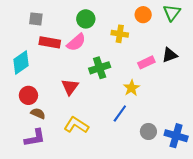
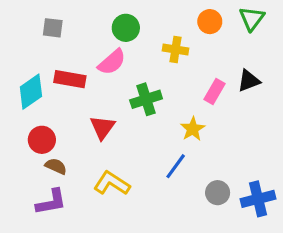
red rectangle: (50, 42) -> (70, 79), moved
pink rectangle: (146, 62) -> (214, 92), turned -35
blue cross: (176, 136) -> (258, 199), turned -30

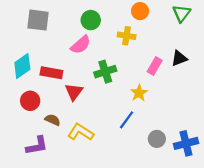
orange circle: (210, 22) -> (140, 11), moved
gray square: (53, 28) -> (38, 20), size x1.5
red rectangle: (70, 79) -> (51, 73), moved
brown semicircle: (56, 166) -> (53, 120), moved

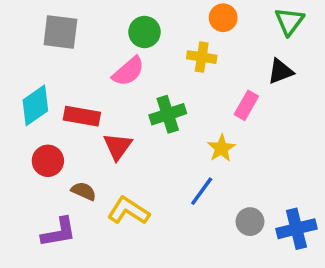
black triangle: (179, 58) -> (280, 71), moved

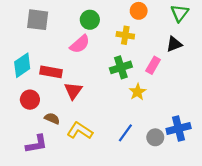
green cross: (168, 114) -> (121, 67), moved
blue line: (202, 191) -> (125, 133), moved
blue cross: (296, 229) -> (179, 128), moved

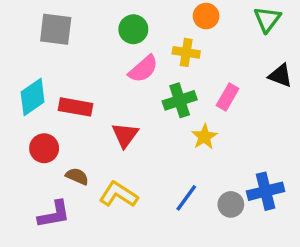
pink semicircle: (80, 44) -> (143, 69), moved
black triangle: (174, 44) -> (280, 76), moved, turned 42
red triangle: (73, 91) -> (125, 135), moved

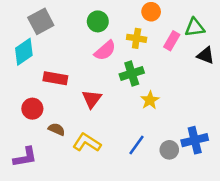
green triangle: (267, 19) -> (195, 27), moved, turned 45
gray square: (56, 29) -> (41, 21), turned -35
cyan diamond: (33, 97) -> (24, 52), moved
pink rectangle: (228, 97) -> (172, 41), moved
purple L-shape: (54, 214) -> (25, 157), moved

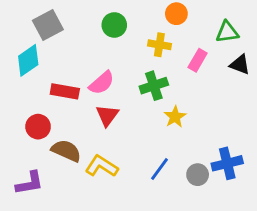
pink rectangle: (172, 41) -> (198, 60), moved
pink semicircle: (105, 50) -> (102, 83), moved
brown semicircle: (57, 129) -> (66, 151), size x1.5

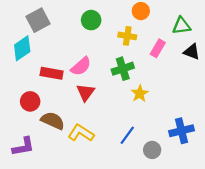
gray circle: (198, 175) -> (152, 150), moved

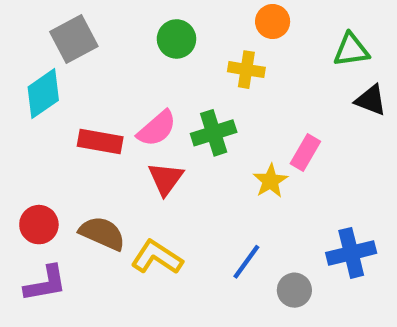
pink rectangle: (158, 48) -> (305, 153), moved
green cross: (123, 69) -> (214, 133), moved
red circle: (30, 101) -> (39, 225), moved

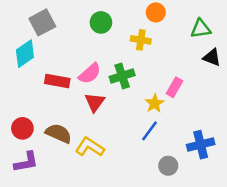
blue line: (246, 262) -> (150, 131), moved

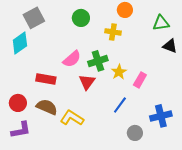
red rectangle: (57, 81) -> (46, 79), moved
pink rectangle: (174, 87) -> (140, 80), moved
red triangle: (95, 102) -> (87, 82), moved
yellow star: (155, 103) -> (119, 72), moved

